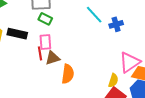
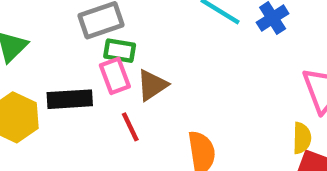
pink rectangle: (45, 42) -> (115, 76), moved
brown triangle: (53, 58) -> (152, 85), moved

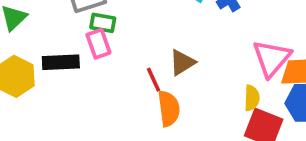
brown triangle: (152, 85) -> (182, 62), moved
red line: (130, 127) -> (153, 80), moved

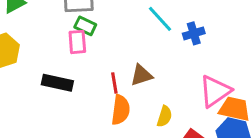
black rectangle: (61, 62) -> (57, 83), moved
yellow semicircle: (252, 98) -> (164, 116), moved

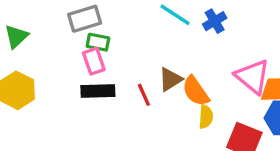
black rectangle: (57, 83) -> (98, 91), moved
pink triangle: (215, 91) -> (253, 77), turned -32
orange semicircle: (121, 110) -> (196, 91), moved, turned 152

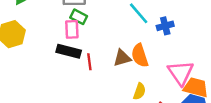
orange semicircle: (196, 91) -> (140, 56), moved
red line: (144, 95) -> (89, 62), moved

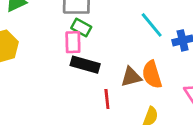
black rectangle: (69, 51) -> (85, 65), moved
red line: (89, 62) -> (107, 99), moved

